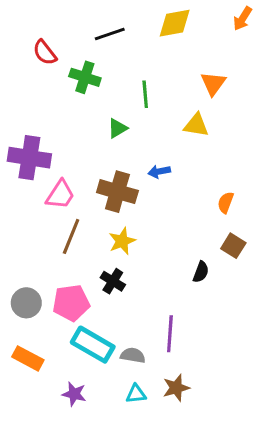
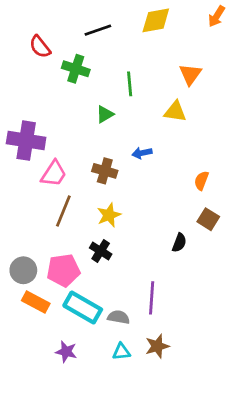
brown cross: (117, 192) -> (105, 171), size x0.7
orange rectangle: (28, 358) -> (36, 302), moved

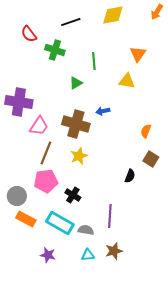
brown cross: (105, 171) -> (76, 124), size x1.5
black cross: (101, 251) -> (73, 195), moved
pink pentagon: (63, 270) -> (46, 181), moved

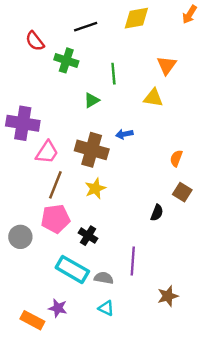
orange rectangle: (26, 219) -> (32, 320), moved
brown star: (114, 251) -> (168, 296), moved
cyan triangle: (88, 255) -> (106, 308), turned 32

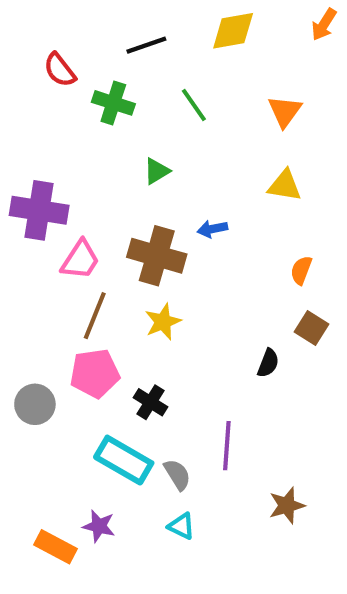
green line: (113, 74) -> (194, 105), moved, turned -30
yellow triangle: (153, 98) -> (285, 186), moved
gray semicircle: (104, 278) -> (177, 475), turned 48

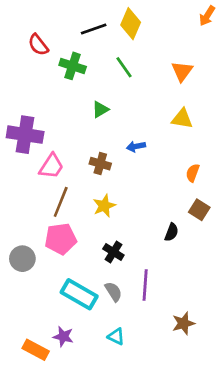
yellow diamond: (233, 31) -> (131, 24), moved, turned -56
brown cross: (157, 256) -> (100, 164), size x0.6
black cross: (151, 402) -> (113, 252), moved
gray semicircle: (177, 475) -> (113, 292), moved

